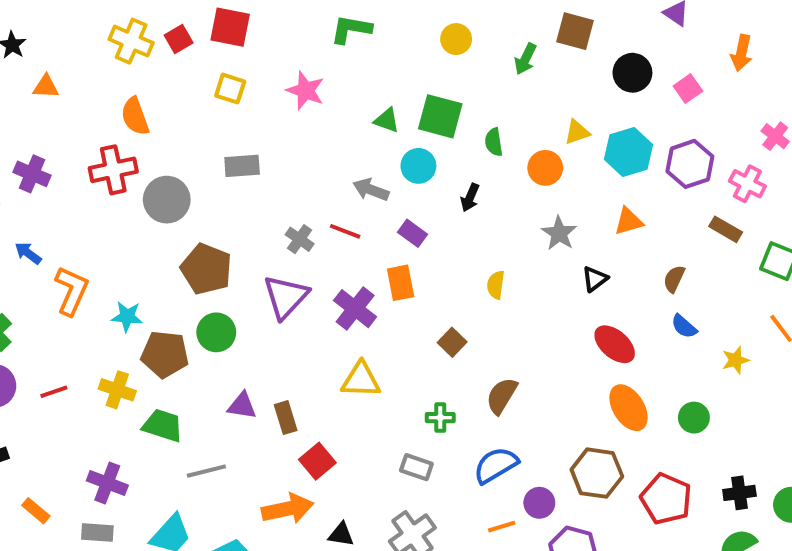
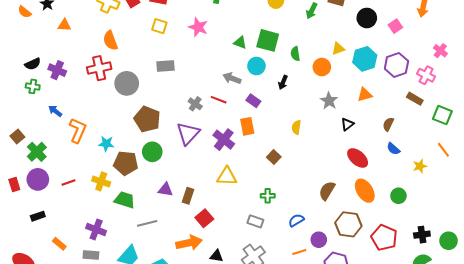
brown semicircle: (502, 396) -> (327, 191), moved
brown rectangle: (286, 418) -> (188, 196), turned 35
blue semicircle: (496, 465) -> (296, 220), size x0.7

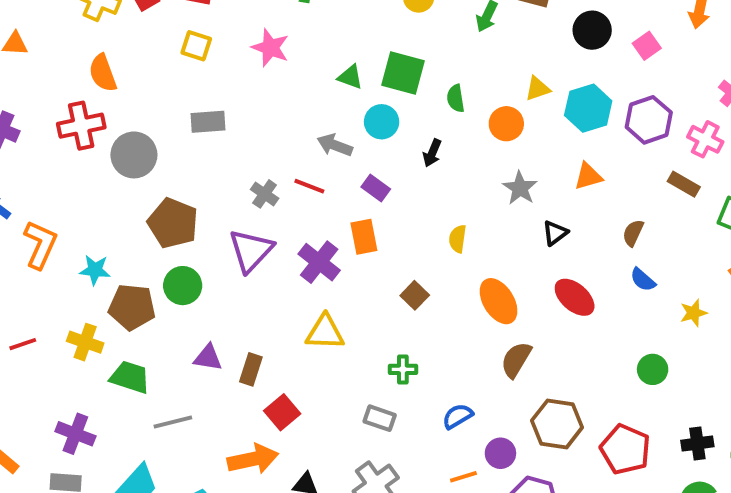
orange ellipse: (365, 191) -> (499, 301), moved

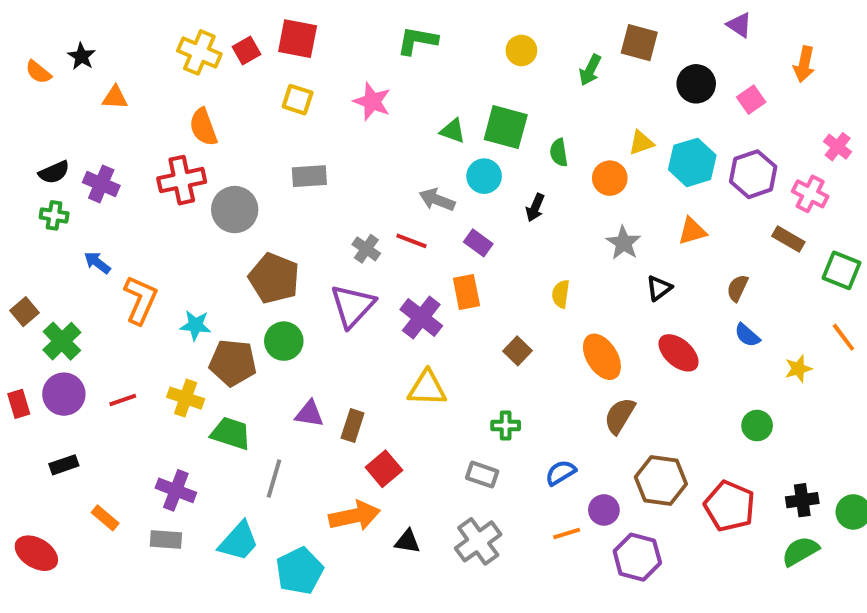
gray line: (173, 422) -> (274, 479), turned -60

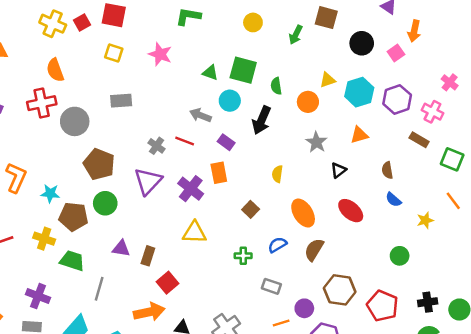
orange arrow: (804, 64) -> (414, 31), moved
black arrow: (535, 208) -> (262, 120), size x1.6
brown semicircle: (737, 288) -> (387, 170), turned -35
blue semicircle: (561, 473) -> (277, 245), moved
gray rectangle: (482, 475) -> (271, 286), moved

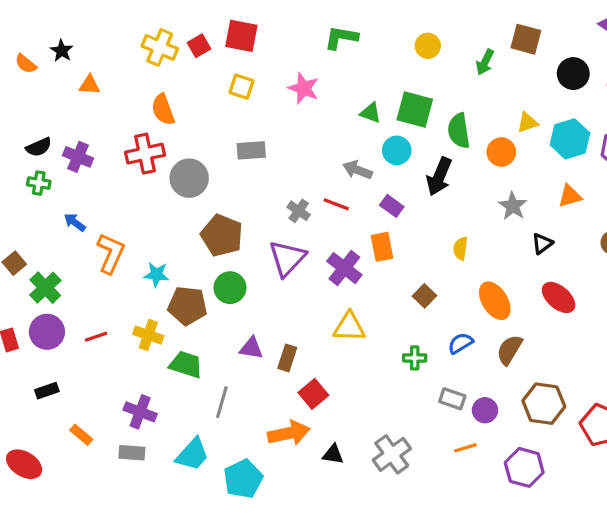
green semicircle: (276, 86) -> (459, 131), size x1.5
purple circle: (304, 308) -> (485, 410), moved

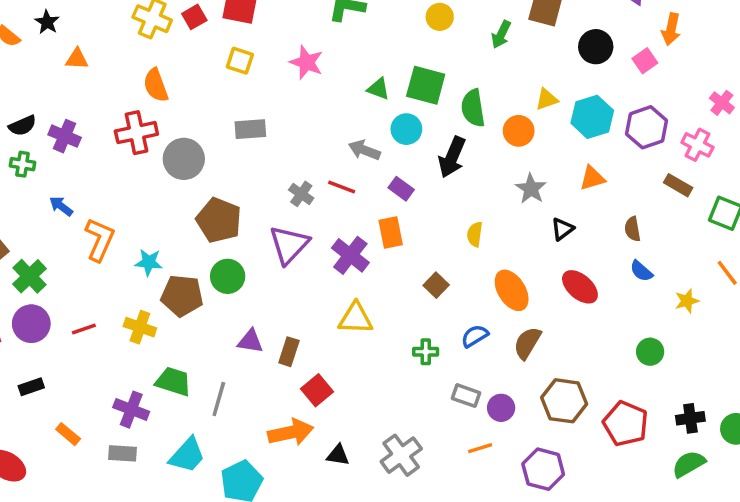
green trapezoid: (186, 364) -> (173, 382), moved

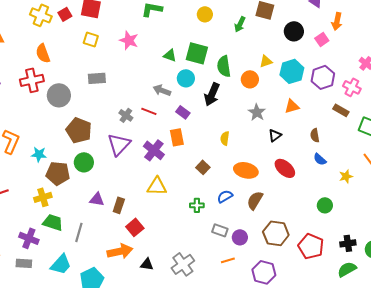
orange ellipse: (512, 290) -> (246, 170), turned -45
yellow cross: (140, 327) -> (43, 197), moved, turned -36

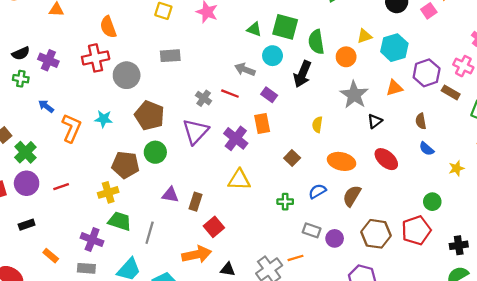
purple hexagon: (323, 77) -> (427, 73), moved
gray star: (257, 112) -> (354, 95), size x1.4
cyan star: (39, 154) -> (104, 119), moved
red pentagon: (311, 246) -> (416, 230), moved, turned 30
orange line: (228, 260) -> (296, 258), moved

